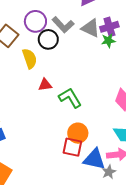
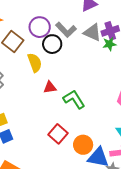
orange circle: (78, 133) -> (83, 145), moved
red square: (72, 147) -> (58, 134), moved, turned 30

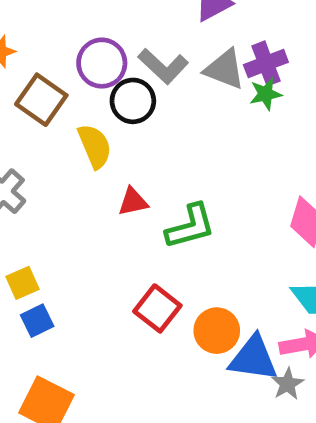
green L-shape: (74, 99) -> (190, 226), turned 110

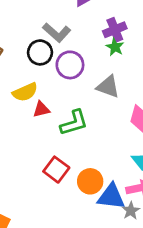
purple circle: (102, 63) -> (70, 65), moved
gray triangle: (225, 69) -> (108, 87), moved
green star: (266, 94) -> (115, 47), turned -30
yellow semicircle: (95, 146) -> (25, 92), moved, turned 90

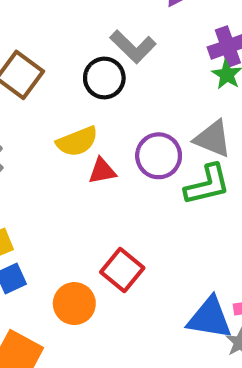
purple circle: (70, 65) -> (159, 156), moved
green L-shape: (74, 123) -> (207, 185), moved
orange circle: (90, 181) -> (74, 304), moved

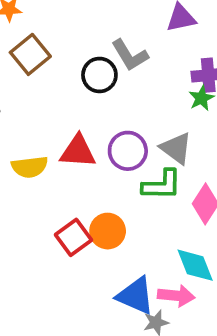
yellow semicircle: (77, 142) -> (30, 167), moved
red triangle: (102, 171) -> (78, 151), size x1.5
orange circle: (74, 304) -> (108, 231), moved

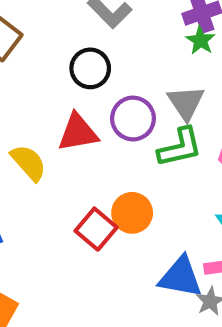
black circle: (99, 75) -> (90, 68), moved
gray triangle: (176, 148) -> (186, 103), turned 33
yellow semicircle: (30, 167) -> (29, 163), turned -111

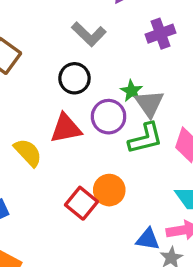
green star: (200, 40) -> (132, 91), moved
blue triangle: (180, 277) -> (148, 239), size x0.7

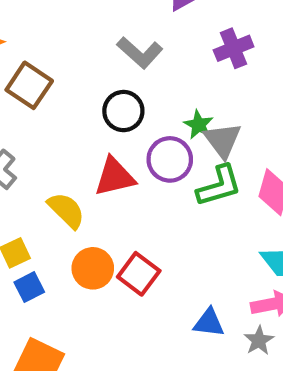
orange circle: (109, 190) -> (93, 268), moved
blue triangle: (148, 239) -> (209, 323), moved

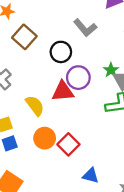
black circle: (123, 111) -> (61, 52), moved
purple circle: (170, 159) -> (78, 78), moved
blue triangle: (209, 323) -> (91, 176), moved

